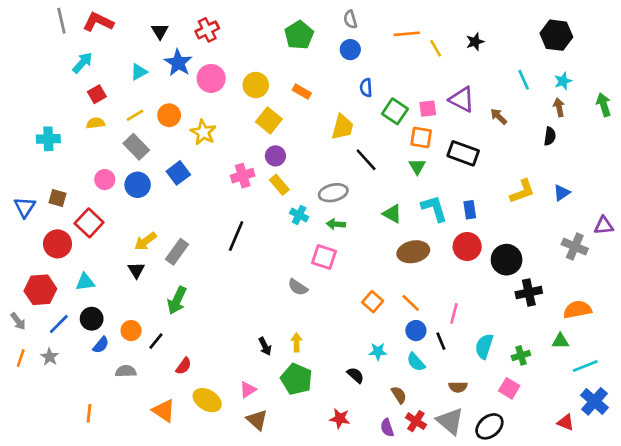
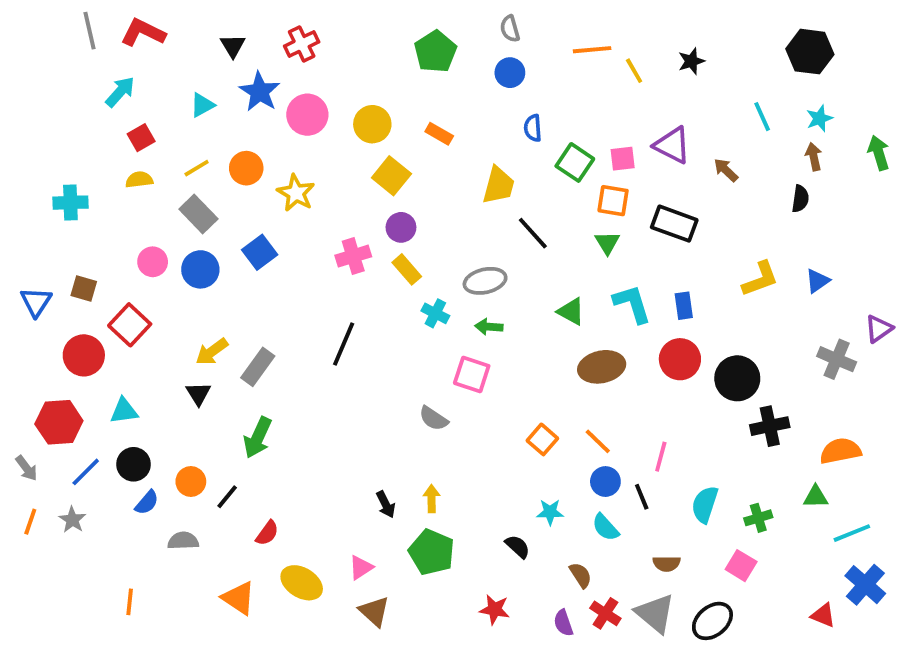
purple triangle: (604, 226) -> (879, 329), turned -30

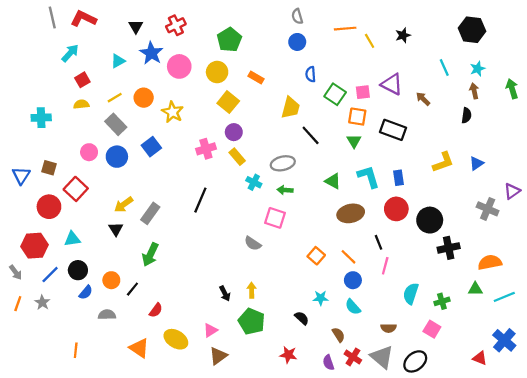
green pentagon: (435, 52) -> (229, 40), moved
black line: (642, 497) -> (378, 242), moved
cyan line: (852, 533) -> (504, 297), moved
brown triangle: (374, 611) -> (218, 356), turned 42

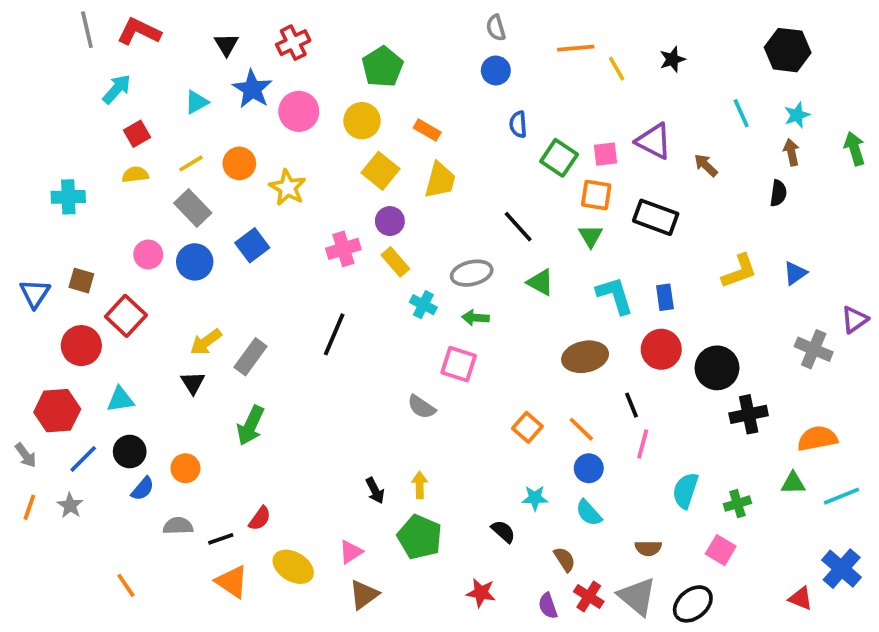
yellow trapezoid: (291, 108) -> (440, 180), moved
green triangle: (333, 181) -> (540, 282), moved
black line: (132, 289) -> (221, 539), moved, turned 32
orange line: (76, 350) -> (126, 585), turned -40

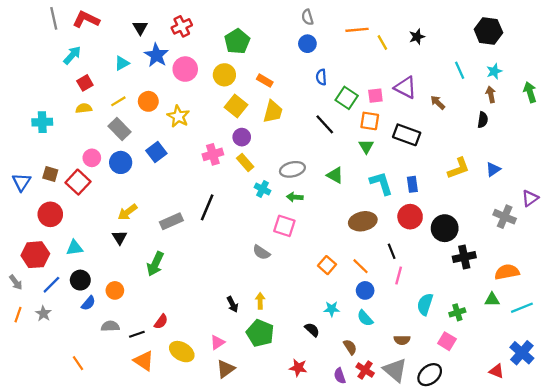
black line: (518, 227) -> (325, 124), moved
red square: (126, 316) -> (78, 182), moved
gray rectangle: (250, 357) -> (171, 221), moved, turned 30

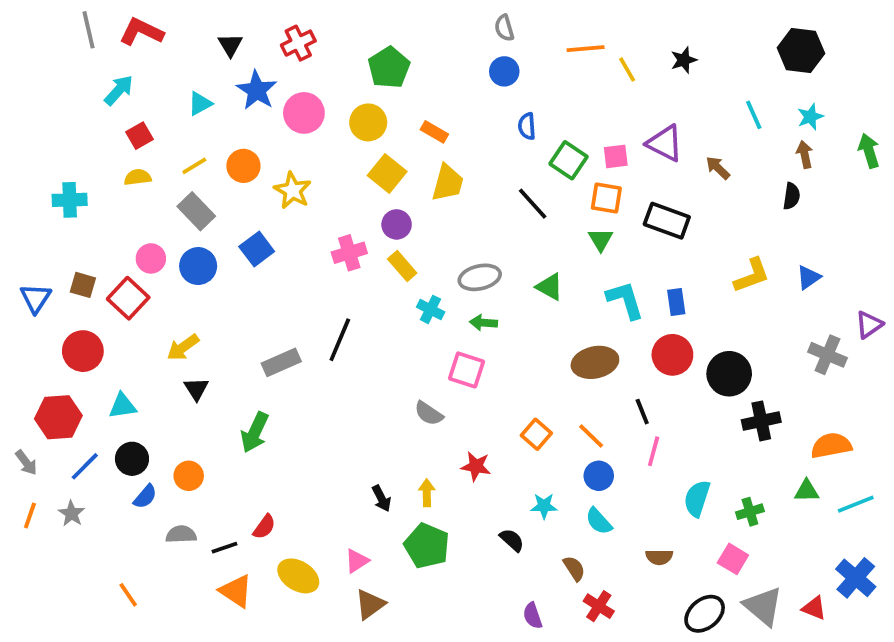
yellow arrow: (128, 212) -> (183, 347), moved
red star: (298, 368) -> (476, 466), moved
gray triangle: (395, 370) -> (763, 606), moved
purple semicircle: (340, 376) -> (533, 616), moved

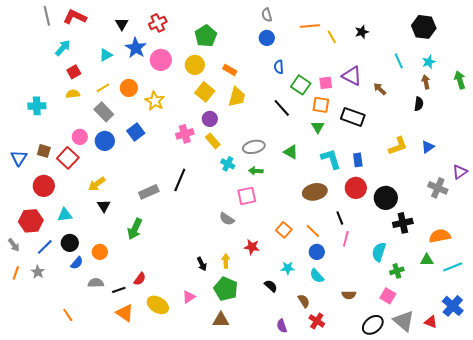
pink square: (466, 370) -> (247, 196), turned -30
cyan semicircle: (697, 498) -> (379, 252), moved
brown triangle: (370, 604) -> (221, 320), moved, turned 36

